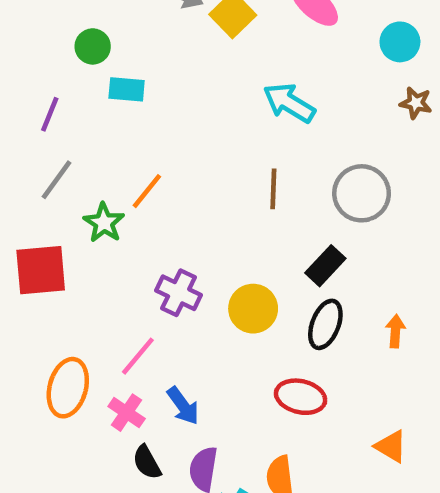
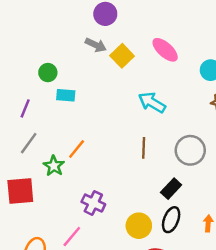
yellow circle: (253, 309) -> (139, 226), moved

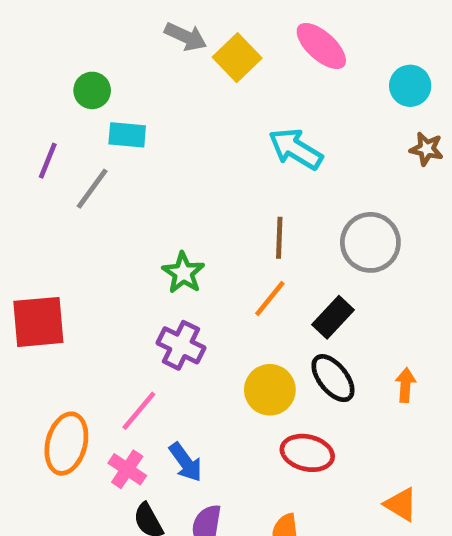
gray line: (29, 143) -> (92, 189), moved
orange line: (77, 149) -> (270, 299), moved
green star: (54, 166) -> (183, 273), moved
black ellipse: (171, 220) -> (333, 378), turned -60

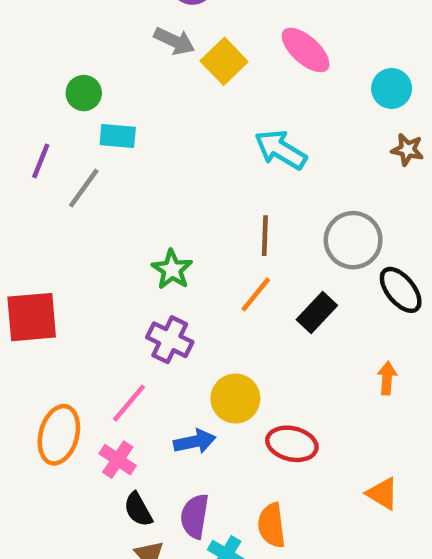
black ellipse: (333, 378) -> (401, 290), moved
yellow circle: (270, 390) -> (235, 399), moved
blue arrow: (186, 462) -> (195, 442), moved, turned -66

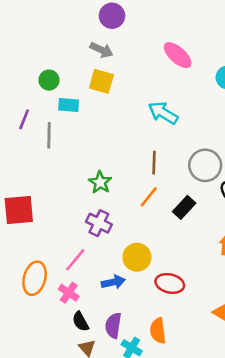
yellow square: (224, 61) -> (101, 81), moved, turned -30
gray line: (84, 188) -> (49, 135), turned -35

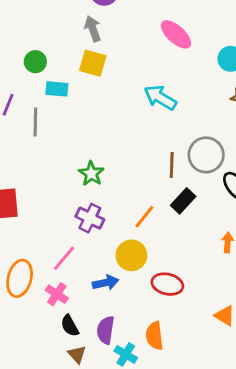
gray arrow: (101, 50) -> (93, 29), turned -135
brown line: (154, 163) -> (172, 165), moved
orange line: (149, 197) -> (144, 217), moved

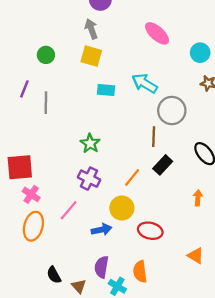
cyan rectangle: (57, 89) -> (106, 90), moved
gray circle: (206, 155) -> (172, 111), moved
pink cross: (57, 294) -> (31, 194), moved
black semicircle: (70, 326) -> (54, 275), moved

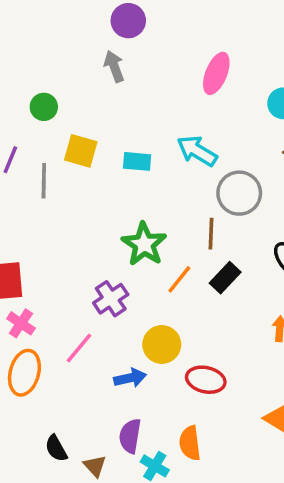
pink ellipse: (157, 33) -> (216, 73), turned 70
yellow square: (91, 56) -> (81, 151), moved
green star: (90, 143) -> (144, 244), moved, size x1.4
orange line: (132, 177) -> (179, 279), moved
purple cross: (89, 179) -> (111, 299), turned 30

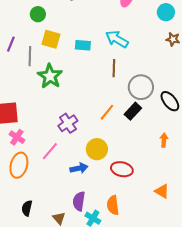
green circle: (44, 107) -> (38, 14), moved
gray circle: (239, 193) -> (141, 87), moved
brown line: (211, 234) -> (114, 68), moved
green star: (144, 244) -> (50, 76), moved
black semicircle: (56, 448) -> (27, 208), moved, turned 42

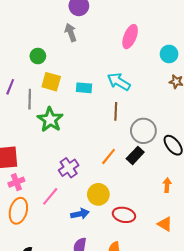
pink cross: (17, 137) -> (16, 182), turned 35
orange triangle: (162, 191) -> (165, 224), moved

